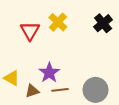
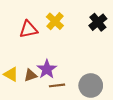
red triangle: (30, 31) -> (28, 29), turned 48
brown triangle: (32, 91) -> (30, 75), moved

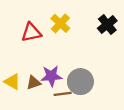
purple star: (47, 69) -> (51, 76), turned 30
gray circle: (91, 85) -> (80, 82), moved

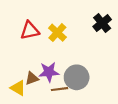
yellow cross: (60, 23) -> (57, 33), moved
yellow triangle: (12, 82) -> (18, 88), moved

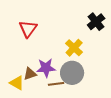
red triangle: (30, 30) -> (28, 29), turned -42
yellow cross: (57, 33) -> (74, 48), moved

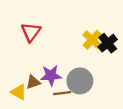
black cross: (96, 22) -> (108, 43), moved
yellow cross: (74, 48) -> (92, 40), moved

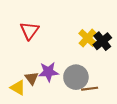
brown triangle: (33, 82) -> (32, 78), turned -48
brown line: (62, 93) -> (90, 89), moved

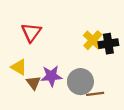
black cross: (102, 41) -> (108, 44), turned 30
yellow triangle: (18, 88) -> (19, 67), moved

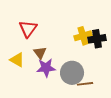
yellow cross: (93, 40) -> (83, 36), turned 30
brown triangle: (33, 83) -> (40, 53), moved

